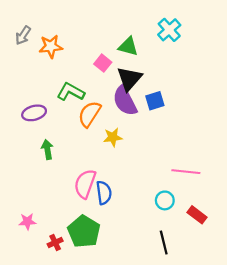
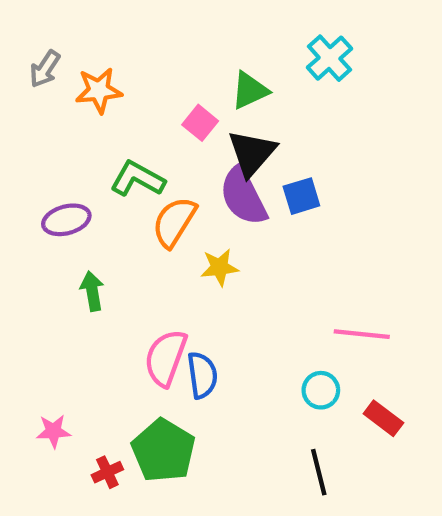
green triangle: (128, 46) -> (250, 90), turned -40

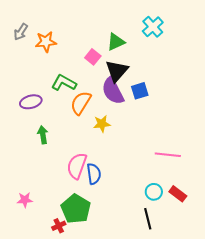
cyan circle: (321, 390) -> (154, 192), moved
red cross: (107, 472) -> (59, 226), moved

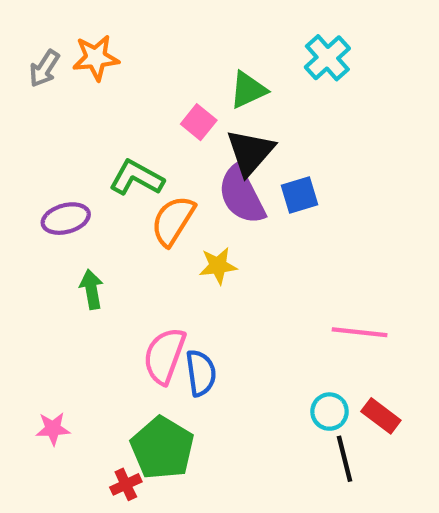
orange star: (46, 42) -> (96, 58), moved
black line: (148, 219) -> (345, 459), moved

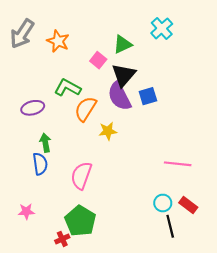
orange star: (96, 58) -> (58, 41), moved, turned 30
gray arrow: (44, 68) -> (22, 34), size x1.6
blue semicircle: (201, 373) -> (40, 164), moved

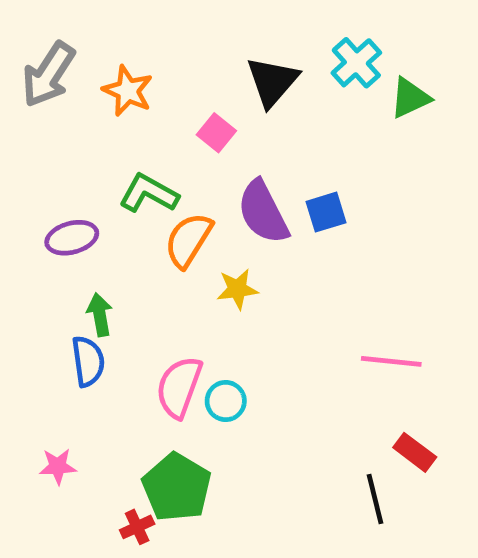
green triangle: (123, 44) -> (410, 98), moved
black triangle: (124, 75) -> (272, 81), moved
cyan circle: (163, 203) -> (226, 401), moved

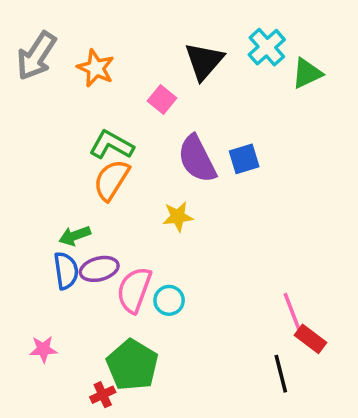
purple ellipse: (72, 238) -> (99, 269), moved
orange semicircle: (188, 240) -> (111, 180), moved
green arrow: (100, 315) -> (75, 236), turned -100
pink line: (391, 361) -> (293, 314), moved, turned 63

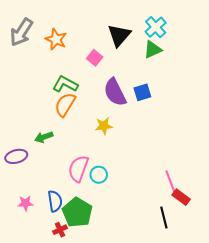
green triangle: (307, 73) -> (153, 50), moved
purple ellipse: (99, 269) -> (16, 156), moved
blue semicircle: (66, 271) -> (55, 201), moved

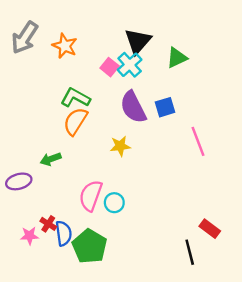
cyan cross: (156, 27) -> (130, 65), moved
pink line: (171, 183) -> (198, 141), moved
red cross: (60, 230) -> (48, 224), moved, turned -32

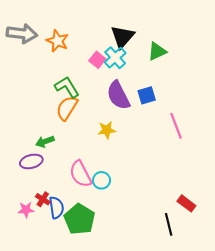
gray arrow: (25, 38) -> (22, 34), turned -116
green L-shape: (75, 98) -> (67, 87), turned 30
purple ellipse: (19, 181) -> (31, 161), moved
pink semicircle: (91, 196) -> (81, 174), turned -48

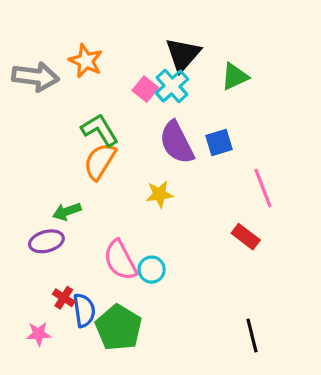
gray arrow: (22, 34) -> (35, 77), moved
red rectangle: (186, 203) -> (246, 237), moved
pink star: (26, 210) -> (39, 334), moved

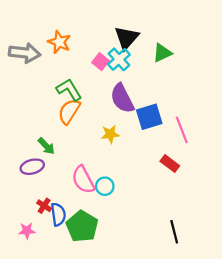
blue square: (219, 142) -> (149, 117), moved, size x1.4
green arrow: (67, 212) -> (46, 146), turned -114

